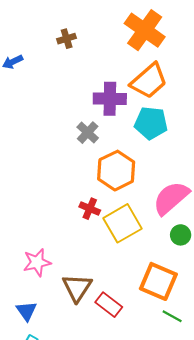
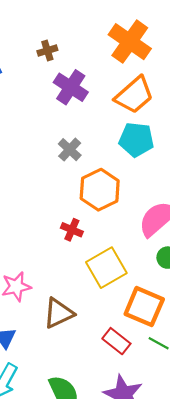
purple cross: (110, 99) -> (71, 87), moved, turned 32
yellow square: (122, 223) -> (106, 268), moved
brown triangle: (77, 288) -> (59, 313), turned 32
red rectangle: (109, 305) -> (116, 341), moved

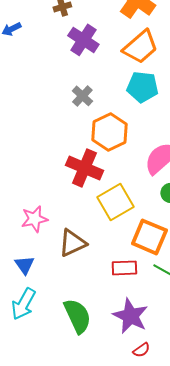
red cross: (72, 230) -> (84, 168), size x1.8
red rectangle: (116, 341) -> (124, 268), turned -40

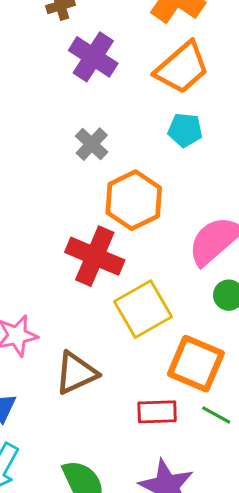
cyan pentagon: (142, 87) -> (185, 130), size x0.7

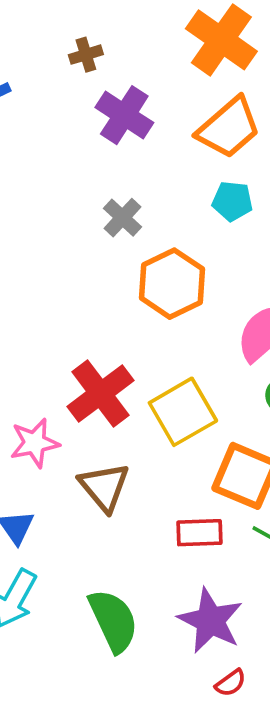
red cross: (95, 256) -> (101, 393), moved, turned 30
brown triangle: (76, 373) -> (104, 487), turned -45

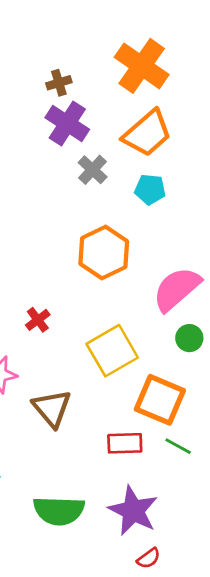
brown cross: (86, 55) -> (59, 83), moved
gray cross: (123, 218) -> (93, 170), moved
red cross: (101, 393) -> (38, 320), moved, size x0.5
green semicircle: (113, 621) -> (59, 511), turned 117

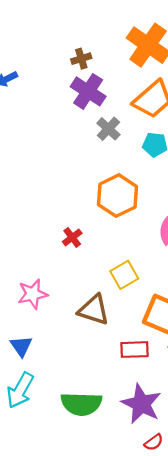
red cross: (38, 320) -> (72, 237), moved
yellow square: (112, 351) -> (124, 275), size x0.7
brown triangle: (52, 408) -> (94, 310), moved, turned -32

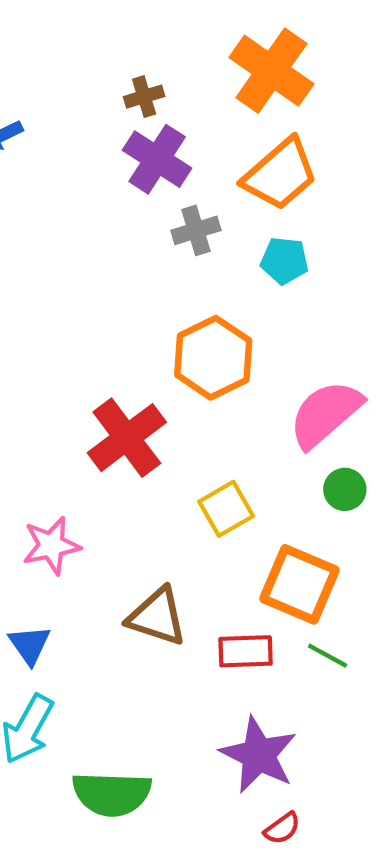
gray cross: (108, 129) -> (196, 230), turned 30
red cross: (72, 237) -> (127, 438), size x2.0
brown triangle: (94, 310) -> (157, 617), moved
green semicircle: (81, 404) -> (112, 794), moved

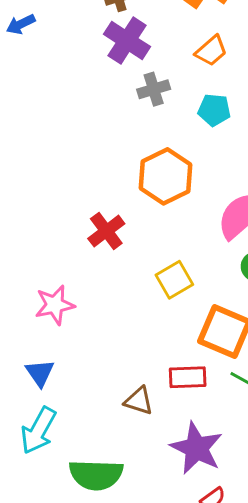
orange trapezoid: (280, 174) -> (211, 51), size x0.6
red cross: (127, 438) -> (106, 231), size x0.7
brown triangle: (157, 617) -> (139, 401), moved, size x0.7

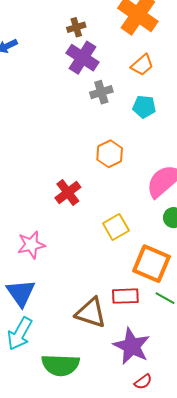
orange hexagon: (165, 176) -> (110, 154), size x0.7
blue triangle: (40, 373) -> (21, 293), size x1.4
brown triangle: (139, 401) -> (91, 313), size x1.5

